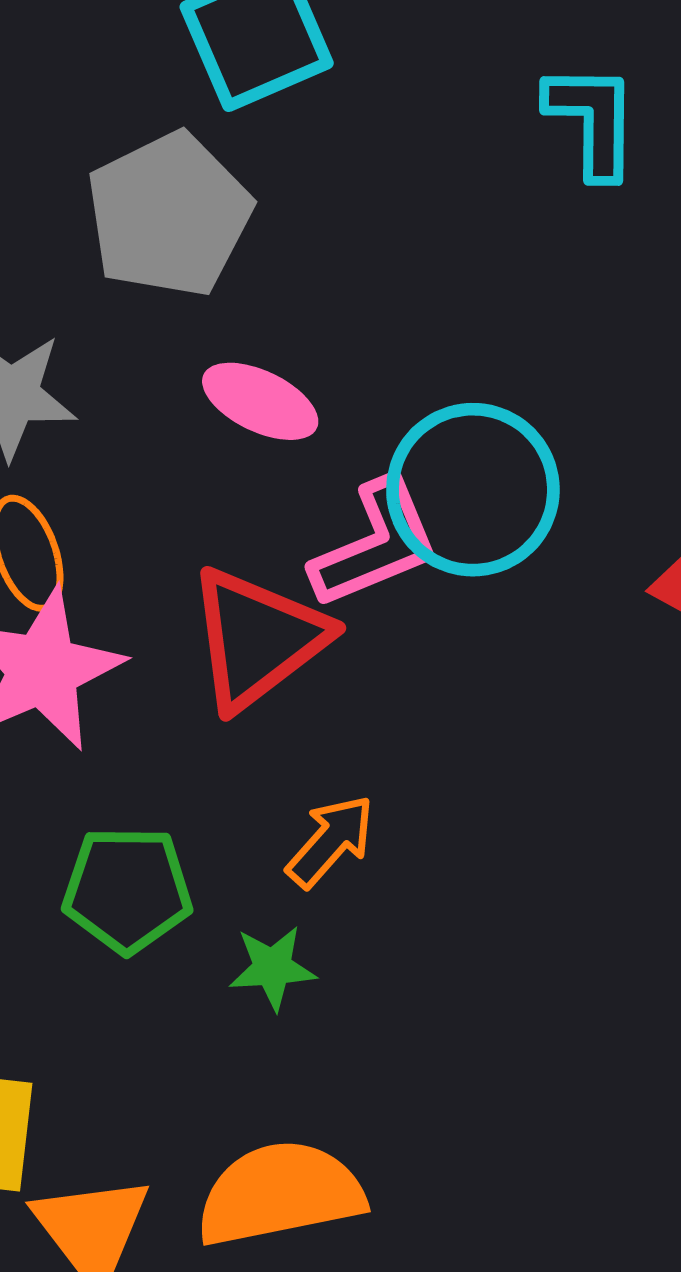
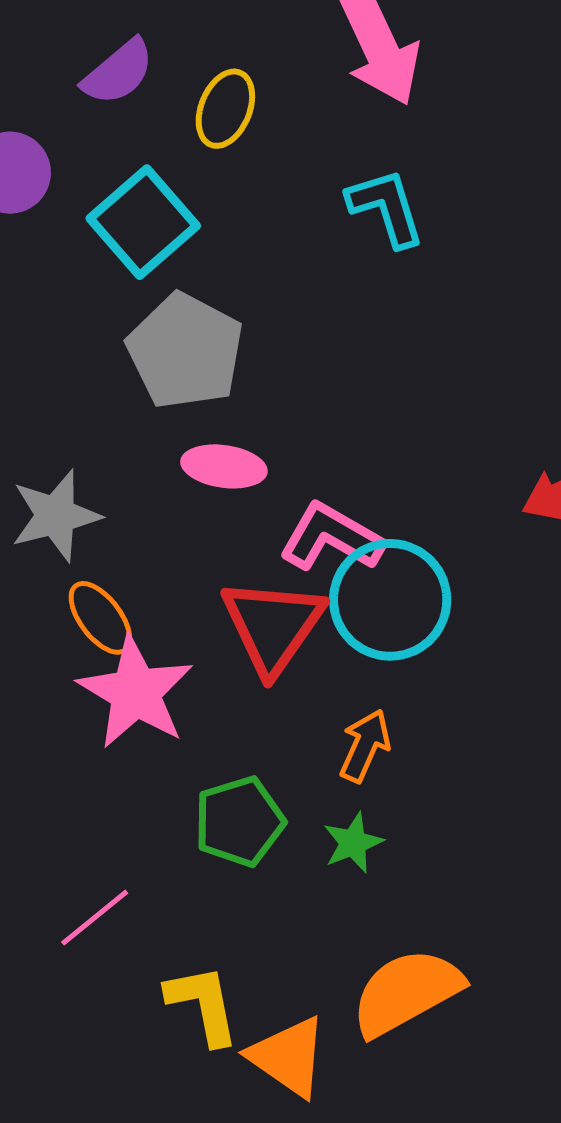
gray pentagon: (169, 215) -> (185, 351), moved
cyan circle: (473, 490) -> (390, 600), moved
pink L-shape: (375, 544) -> (332, 537), turned -110

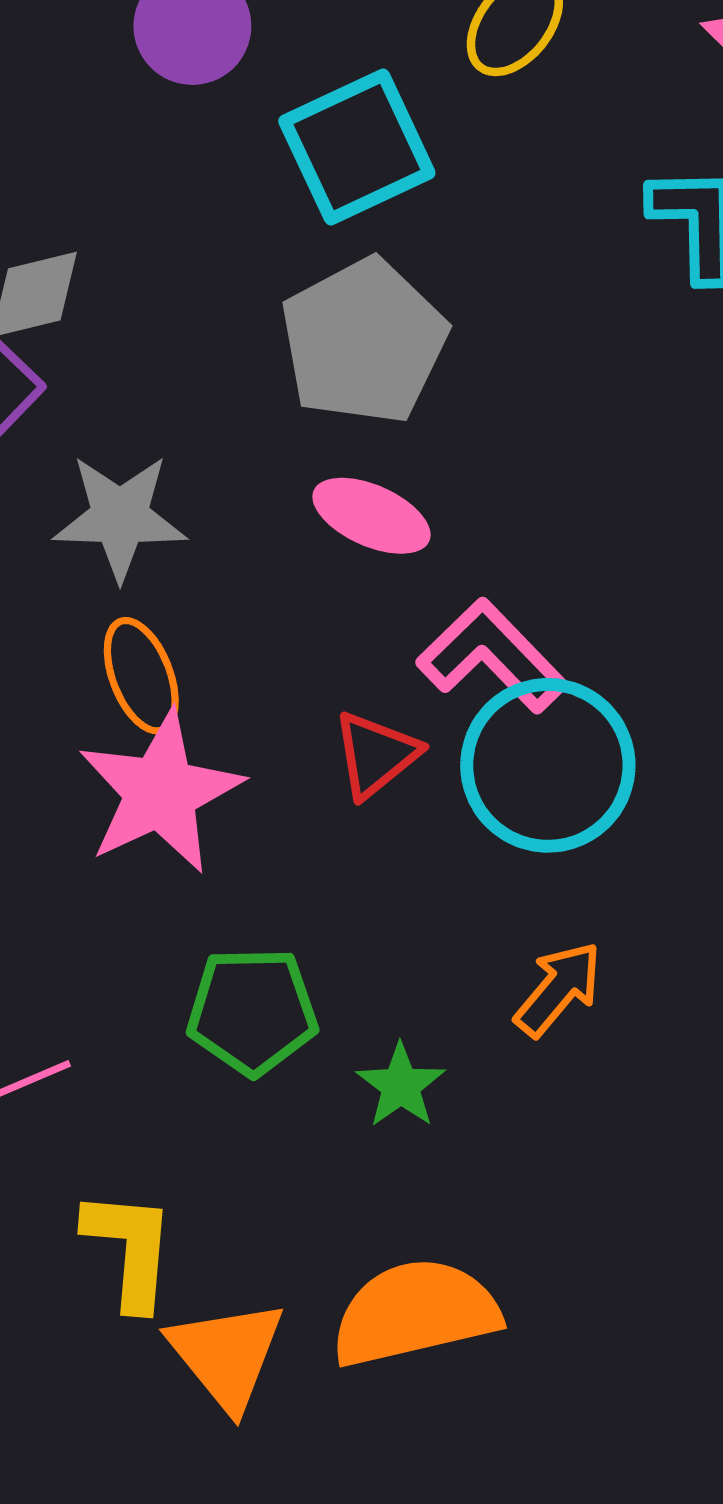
red triangle: (273, 626) -> (376, 755), size x0.6
orange arrow: (365, 746) -> (558, 989), moved
green star: (353, 843) -> (401, 1086), turned -30

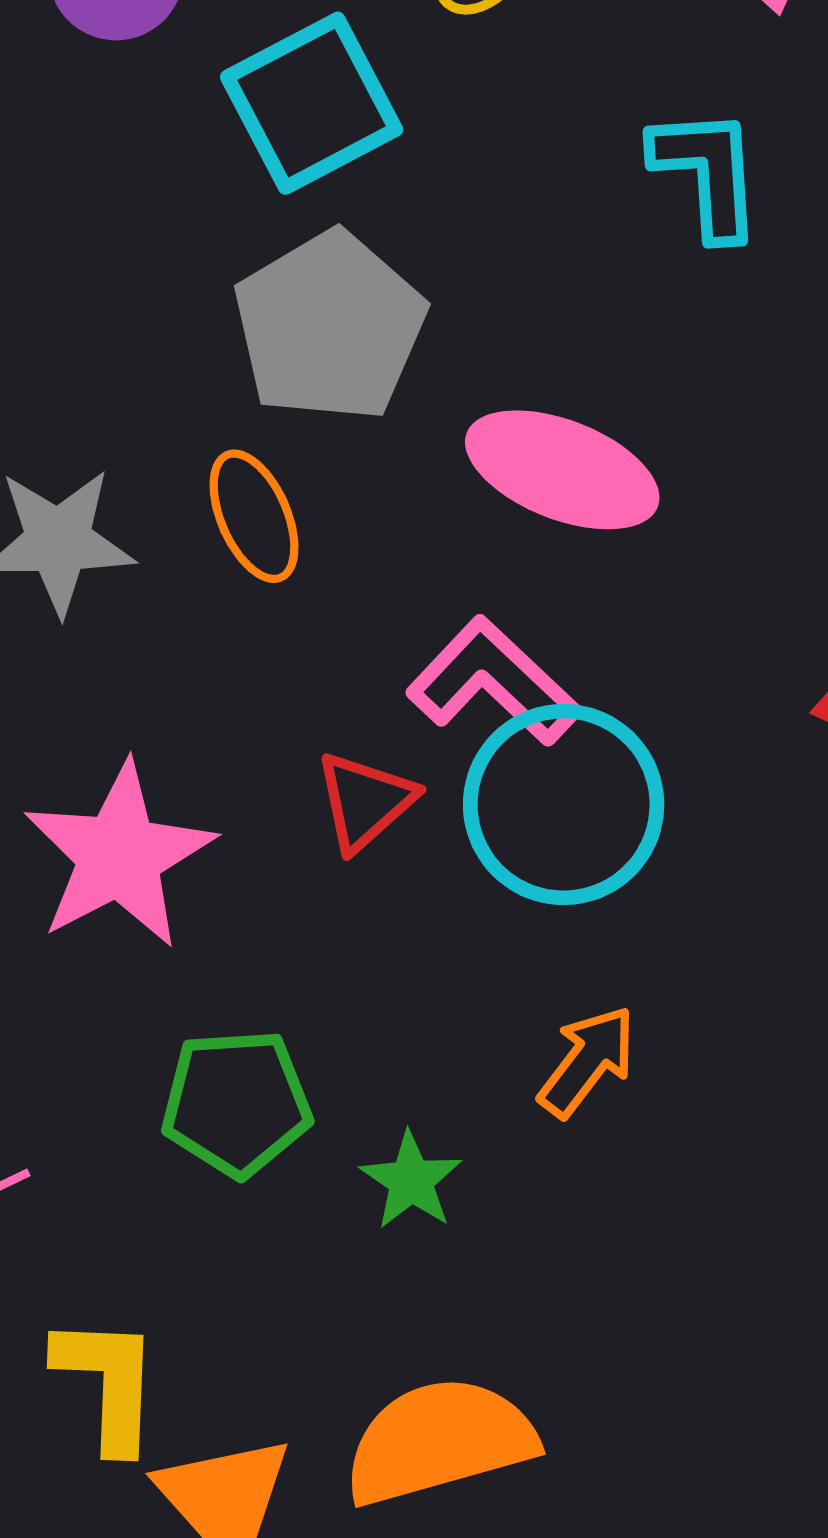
pink ellipse: (371, 516) -> (562, 470), moved, size x1.4
orange ellipse: (141, 676) -> (254, 516), moved

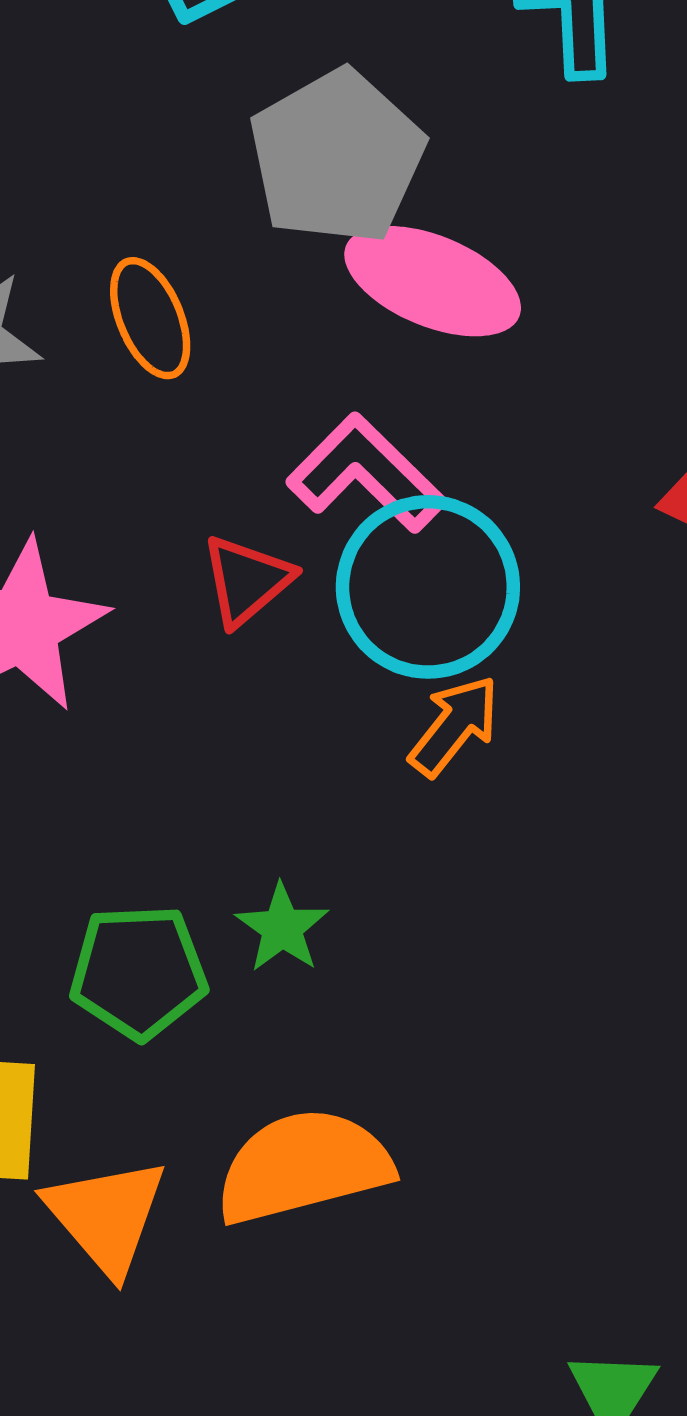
gray pentagon: (330, 326) -> (337, 157), moved
orange arrow: (587, 1061) -> (454, 726), moved
green pentagon: (236, 1103) -> (138, 972), moved

